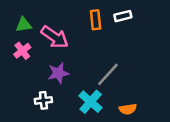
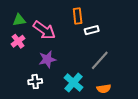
white rectangle: (123, 16) -> (92, 30), moved
gray line: (108, 74) -> (100, 60), moved

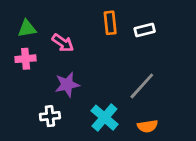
pink arrow: (44, 30) -> (63, 43), size x0.7
white rectangle: (92, 30) -> (145, 30), moved
pink cross: (18, 41) -> (26, 59), turned 32

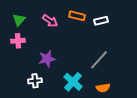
orange rectangle: (110, 23) -> (77, 16), turned -70
green triangle: (27, 29) -> (19, 20), turned -40
pink arrow: (63, 43) -> (50, 21), moved

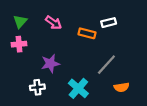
orange rectangle: (77, 16) -> (87, 33), moved
orange semicircle: (103, 88) -> (122, 87), moved

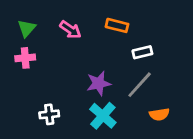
white rectangle: (109, 23) -> (142, 52), moved
orange rectangle: (87, 33) -> (117, 25), moved
purple star: (50, 64) -> (99, 83), moved

